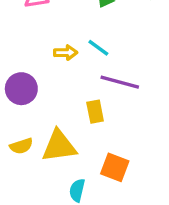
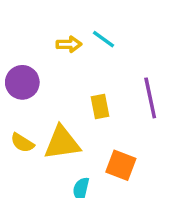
purple line: (120, 82) -> (150, 98), moved, turned 63
yellow semicircle: (21, 146) -> (22, 143), turned 50

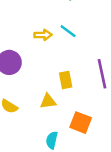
yellow triangle: (62, 143) -> (48, 101), moved, size x0.6

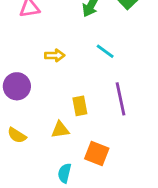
cyan line: (68, 31) -> (105, 51), moved

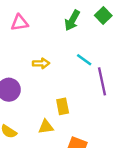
purple line: (121, 99) -> (102, 81), moved

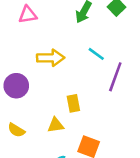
yellow arrow: (41, 63) -> (51, 58), size x1.5
purple line: (102, 81) -> (115, 77), turned 32

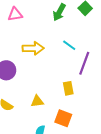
yellow rectangle: (73, 103) -> (68, 88), moved

